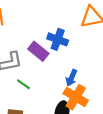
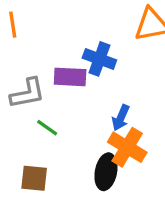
purple rectangle: (38, 51) -> (70, 77), turned -36

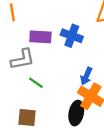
purple rectangle: (70, 77) -> (40, 37), moved

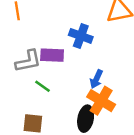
purple rectangle: (40, 37) -> (52, 55), moved

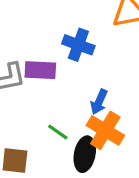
green line: (42, 86) -> (58, 132), moved

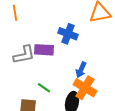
green line: (58, 132) -> (44, 88), moved

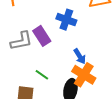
purple rectangle: (44, 50) -> (42, 36), turned 54
blue arrow: (81, 70) -> (80, 56), turned -56

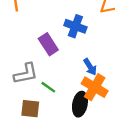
gray L-shape: (21, 41) -> (26, 74), moved

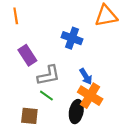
purple rectangle: (48, 44) -> (27, 55), moved
gray L-shape: (26, 74) -> (49, 75), moved

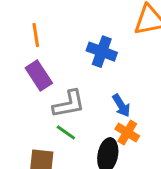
orange line: (16, 16) -> (36, 35), moved
orange cross: (90, 96) -> (127, 132), size x0.7

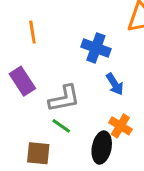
purple rectangle: (39, 76) -> (22, 81), moved
blue arrow: (121, 106) -> (115, 84), moved

